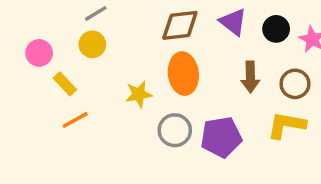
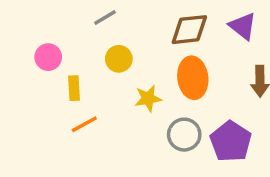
yellow circle: (92, 44) -> (119, 59), moved
yellow rectangle: (65, 84) -> (74, 88), turned 40
purple pentagon: (221, 137) -> (231, 141), turned -30

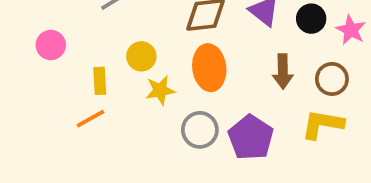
yellow circle: (119, 59) -> (141, 56), moved
yellow rectangle: (74, 88) -> (100, 81), moved

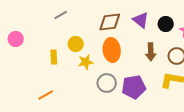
pink circle: (51, 45) -> (16, 39), moved
orange line: (90, 119) -> (46, 95), moved
purple pentagon: (251, 137) -> (134, 87), turned 30

